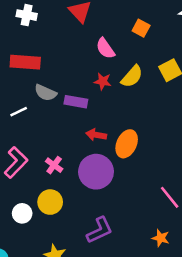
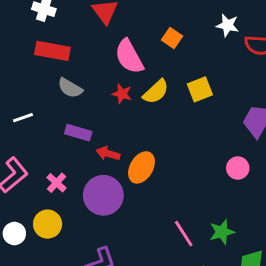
pink semicircle: (105, 48) -> (129, 57), size x1.4
red rectangle: (25, 62) -> (52, 51), moved
gray semicircle: (45, 93) -> (70, 88), moved
purple rectangle: (76, 102) -> (78, 133), moved

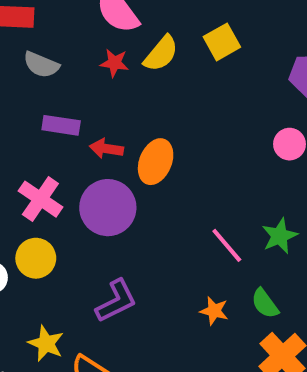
pink cross: (57, 183) -> (40, 199), size x1.5

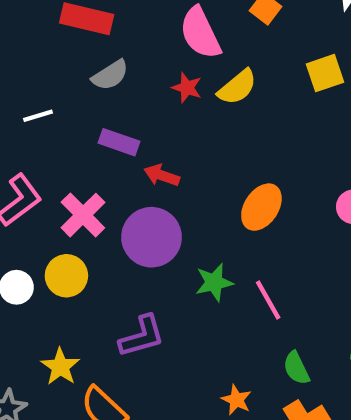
yellow square: (222, 42) -> (325, 73), moved
gray semicircle: (41, 65) -> (110, 75), turned -66
orange ellipse: (156, 162) -> (261, 207), moved
green star: (280, 236) -> (214, 282), moved
orange star: (214, 311) -> (236, 400), moved

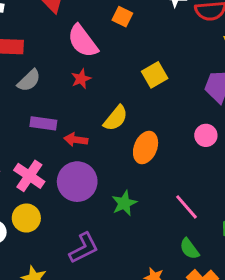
yellow square: (325, 73) -> (155, 75), moved
yellow semicircle: (237, 87) -> (116, 118), moved
red star: (187, 88) -> (81, 79), turned -30
pink line: (268, 300) -> (187, 207), moved

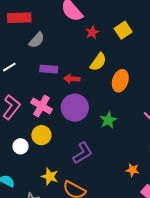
red star: (81, 79) -> (92, 32), moved

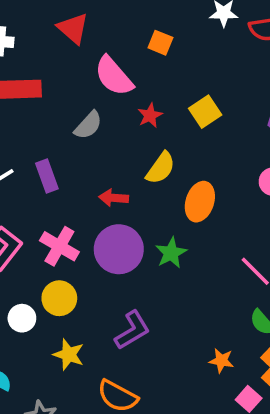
gray semicircle: (37, 40) -> (88, 125), moved
purple rectangle: (49, 69) -> (47, 176), moved, turned 66
green star: (108, 120) -> (171, 253), moved
yellow star: (50, 176) -> (69, 355), moved

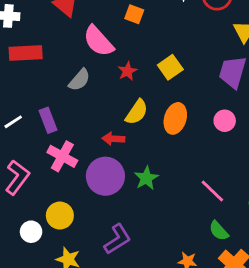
red arrow: (114, 198) -> (113, 139), moved
orange ellipse: (200, 202) -> (175, 118), moved
pink cross: (59, 246) -> (62, 156), moved

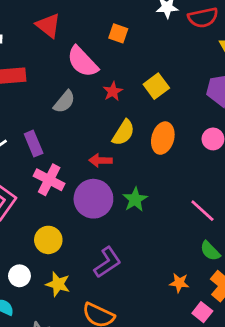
white circle: (31, 232) -> (19, 276), moved

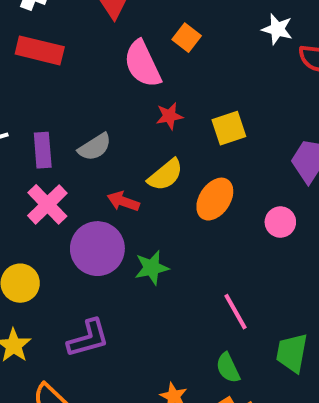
orange square: (118, 33) -> (187, 38), moved
gray semicircle: (64, 102) -> (95, 147), moved

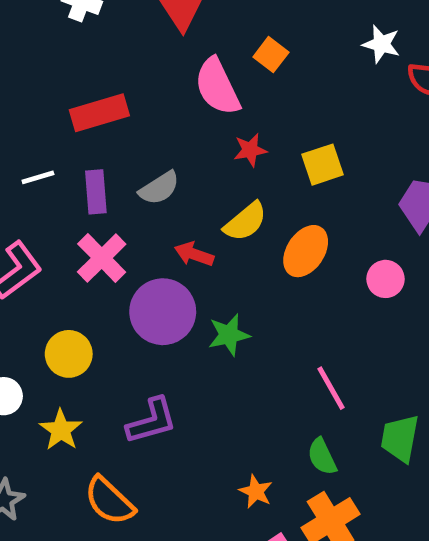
red rectangle: (40, 50) -> (99, 113), moved, turned -30

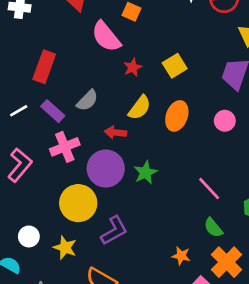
red rectangle: (99, 113) -> (44, 67), turned -40
purple rectangle: (96, 192) -> (53, 111), turned -30
pink cross: (102, 258) -> (65, 147), turned 36
yellow circle: (69, 354) -> (78, 203), moved, size x1.4

